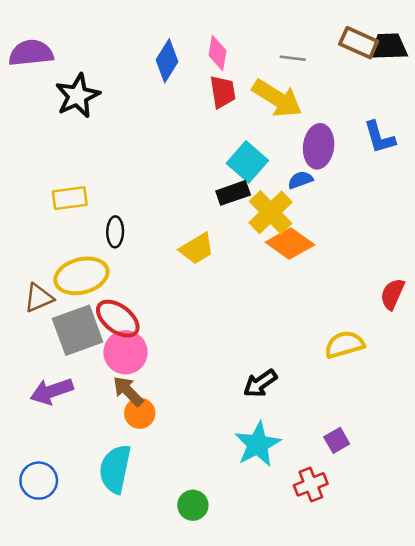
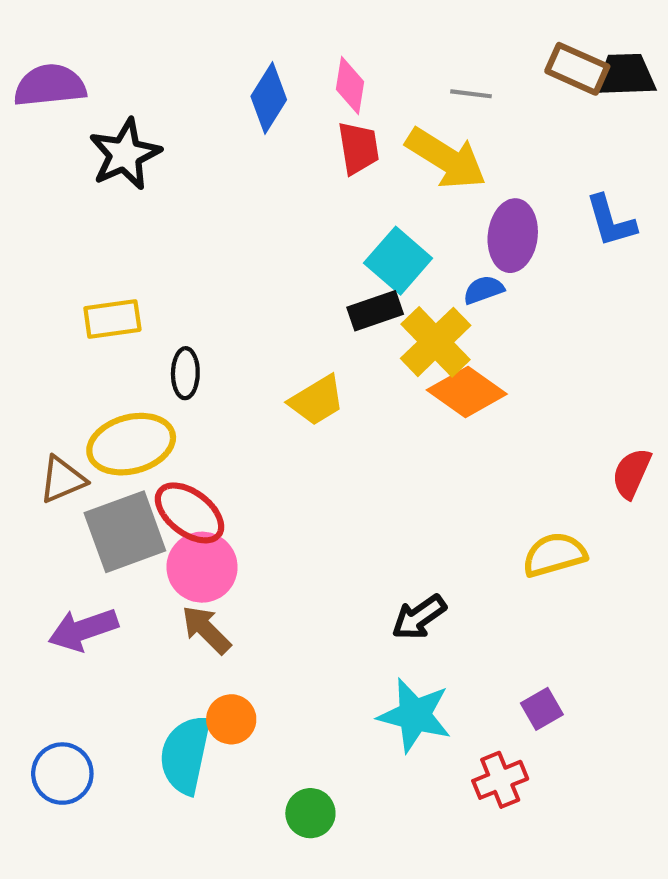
orange circle: (140, 413) -> (231, 719), moved
cyan star: (258, 444) -> (415, 715), turned -30

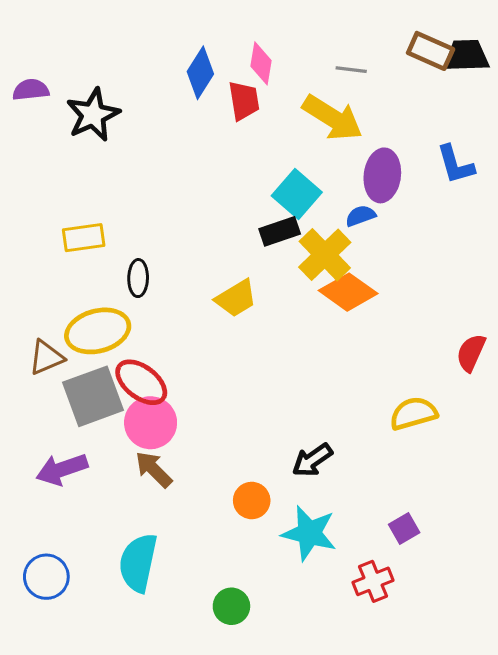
purple semicircle: (50, 85) -> (31, 90), moved, size x0.7
red trapezoid: (358, 148) -> (244, 101), moved
orange circle: (231, 719) -> (252, 500), moved

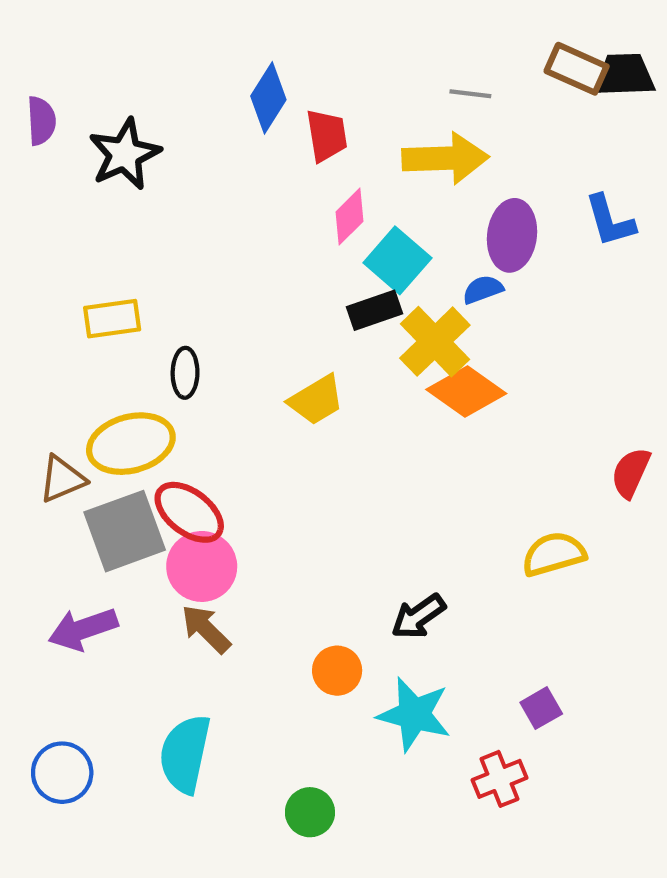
pink diamond: (261, 63) -> (350, 217), moved, turned 36
purple semicircle: (31, 90) -> (41, 121), turned 93
yellow arrow: (333, 118) -> (445, 158), turned -34

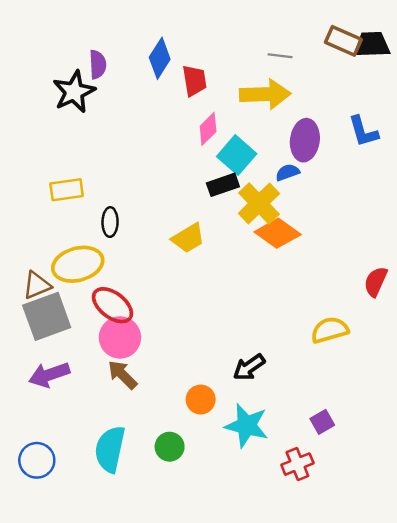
purple semicircle: (41, 121) -> (98, 64), moved
gray square: (125, 531) -> (47, 316), moved
green circle: (310, 812) -> (170, 447), moved

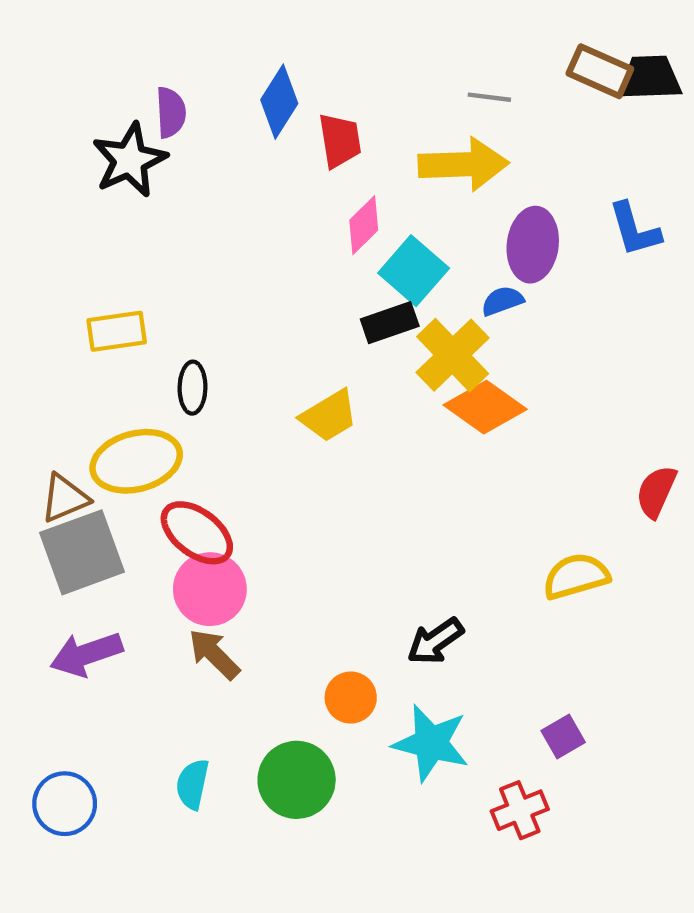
green circle: (170, 447) -> (297, 780), size x1.5
cyan semicircle: (110, 449) -> (193, 784), size x0.6

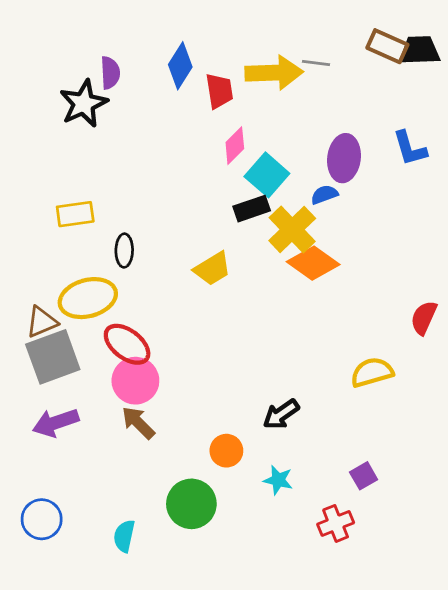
yellow arrow: (463, 164) -> (274, 73), moved
cyan star: (431, 743) -> (278, 480), size x0.6
cyan semicircle: (193, 784) -> (124, 536), moved

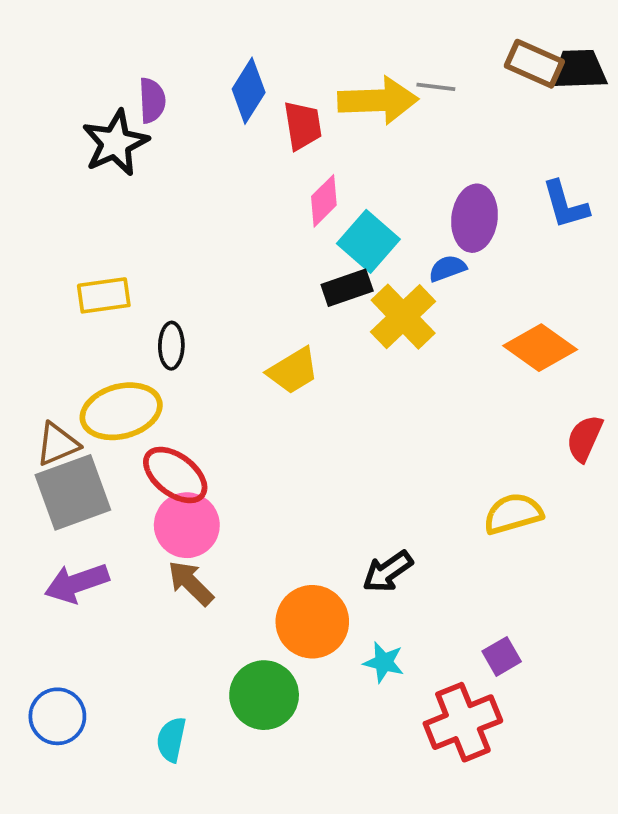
orange diamond: (313, 263) -> (540, 348), moved
orange circle: (226, 451) -> (312, 622), size x1.6
red cross: (336, 523) -> (463, 722), size x1.5

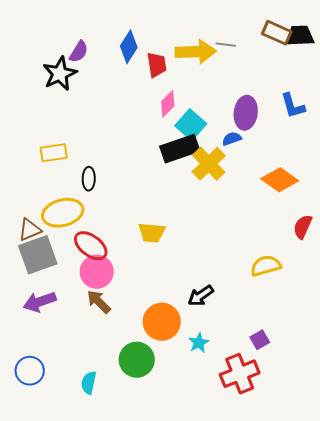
purple semicircle: (152, 100) -> (79, 52), turned 35
black rectangle: (347, 288) -> (180, 149), size x1.5
yellow trapezoid: (293, 371) -> (152, 233), moved, turned 36
cyan star: (384, 662) -> (199, 343), turned 30

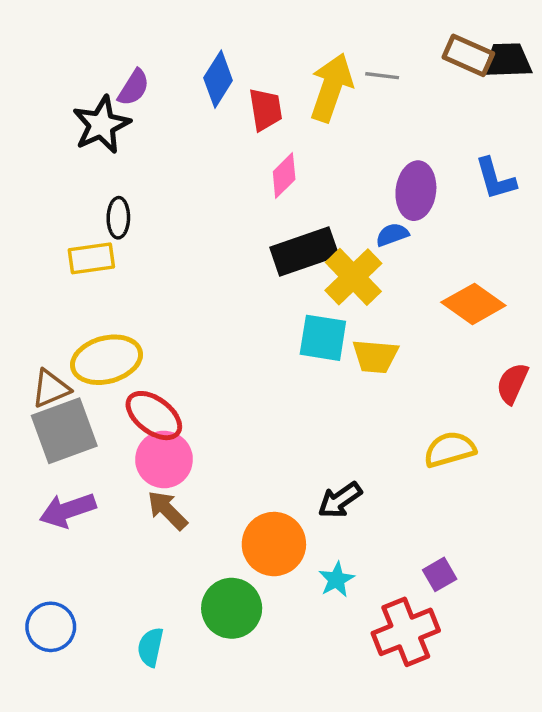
yellow arrow: (196, 52) -> (331, 88), turned -69
cyan square: (191, 125) -> (323, 338), moved, turned -32
black ellipse: (89, 179) -> (118, 218), moved
yellow trapezoid: (152, 233) -> (375, 356), moved

